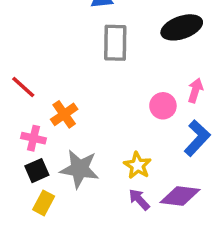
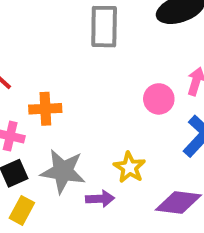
orange cross: (64, 114) -> (45, 109), turned 32
purple arrow: (139, 200) -> (100, 199), moved, turned 130

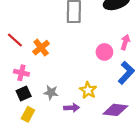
orange cross: (45, 109) -> (41, 48), moved, turned -35
gray star: (63, 171) -> (51, 92), size x0.6

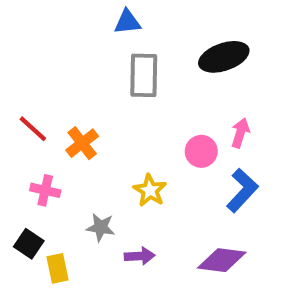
yellow star: (88, 90) -> (150, 190), moved
black square: (24, 94) -> (29, 244), moved, turned -32
yellow rectangle: (28, 114) -> (57, 268), turned -40

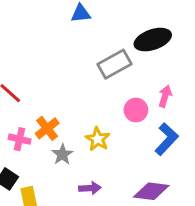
gray rectangle: (144, 75) -> (114, 64), moved, turned 60
orange cross: (82, 143) -> (47, 128), moved
gray star: (101, 227) -> (62, 154), moved, turned 30

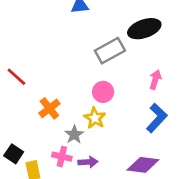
pink circle: (136, 110) -> (103, 92), moved
pink cross: (20, 139) -> (62, 157), moved
gray star: (62, 154) -> (74, 135), moved

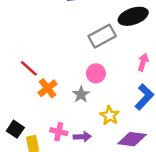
red line: (16, 77) -> (29, 68), moved
yellow star: (95, 118) -> (110, 116), moved
gray star: (74, 135) -> (81, 94), moved

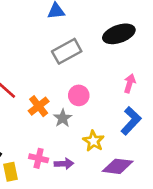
gray rectangle: (102, 36) -> (67, 51), moved
orange cross: (48, 88) -> (39, 106), moved

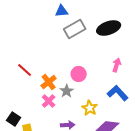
gray rectangle: (67, 51) -> (75, 29), moved
blue L-shape: (131, 121) -> (118, 93), turned -85
pink cross: (39, 158) -> (49, 101), moved, turned 32

